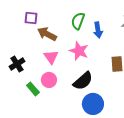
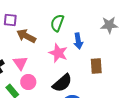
blue arrow: (98, 30) -> (78, 41), moved
pink triangle: (51, 57) -> (20, 63), moved

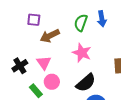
brown arrow: (26, 36) -> (50, 36), turned -54
blue arrow: (78, 41) -> (102, 19), moved

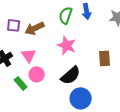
purple square: (34, 20) -> (14, 25), moved

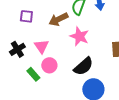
brown arrow: (35, 28) -> (58, 19), moved

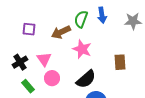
green rectangle: (33, 74) -> (28, 86), moved

